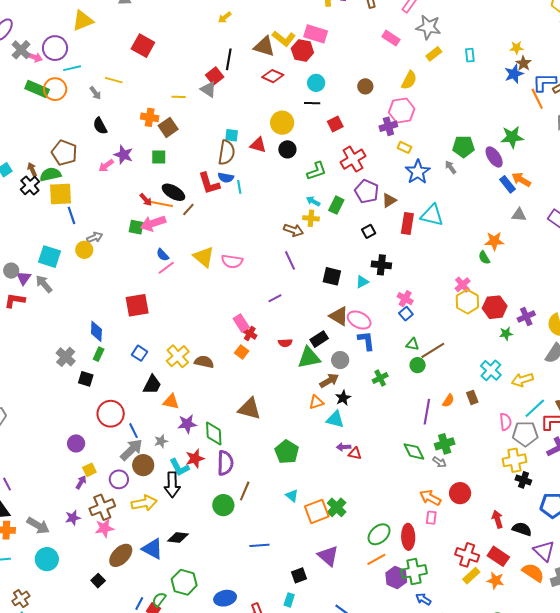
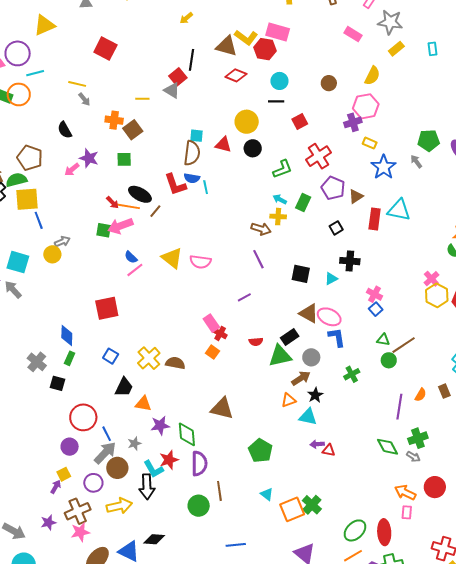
gray arrow: (95, 93) -> (84, 99), moved
purple circle: (76, 443) -> (70, 447), moved
brown line: (245, 491) -> (219, 491), turned -30

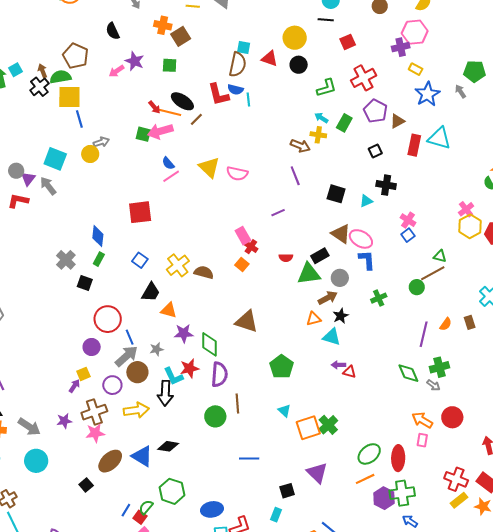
green triangle: (383, 340) -> (440, 256), moved

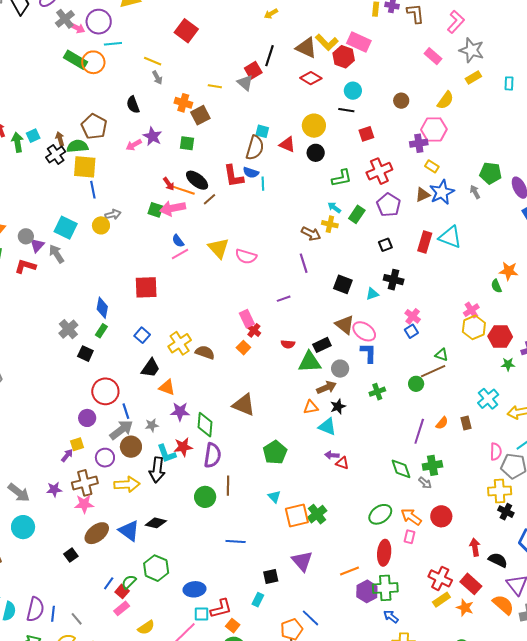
brown triangle: (397, 121) -> (423, 195), moved
green ellipse: (369, 454) -> (380, 514), moved

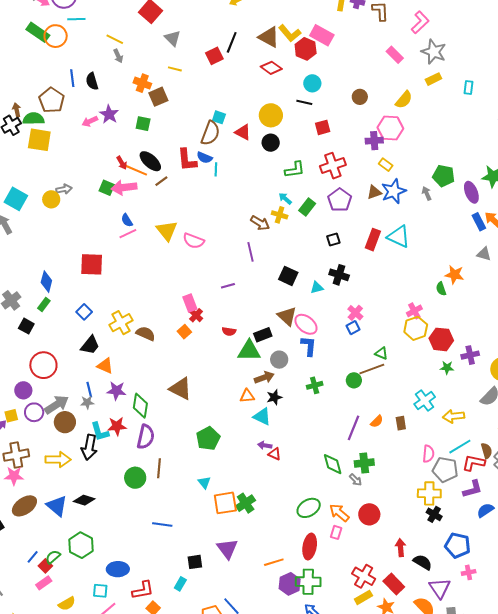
gray triangle: (245, 83) -> (173, 38), moved
blue line: (93, 190) -> (72, 78), moved
blue line: (126, 411) -> (89, 390), moved
purple circle: (105, 458) -> (34, 412), moved
cyan square: (201, 614) -> (100, 591), moved

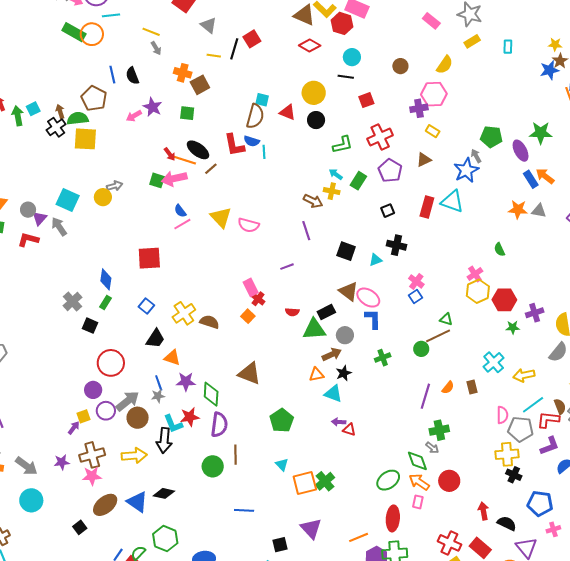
black line: (232, 42) -> (234, 49), moved
blue star: (394, 191) -> (466, 170), moved
orange star: (454, 275) -> (518, 210), moved
green diamond: (333, 464) -> (417, 461), moved

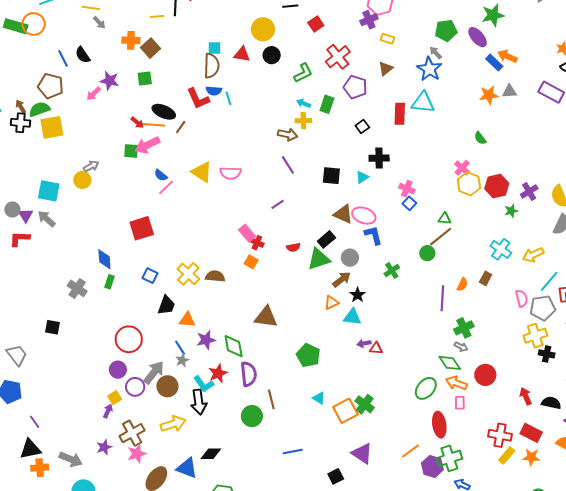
black cross: (56, 127) -> (21, 123), turned -36
black square: (90, 326) -> (53, 327), moved
brown rectangle: (472, 387) -> (486, 278), turned 56

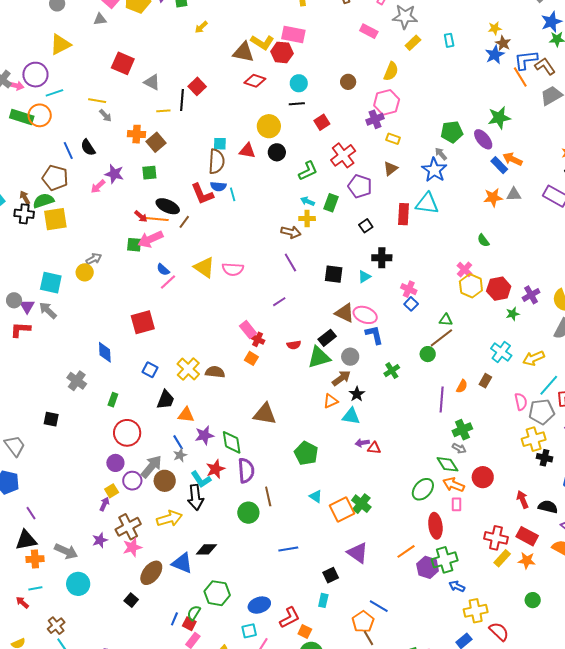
green rectangle: (109, 282) -> (113, 400), moved

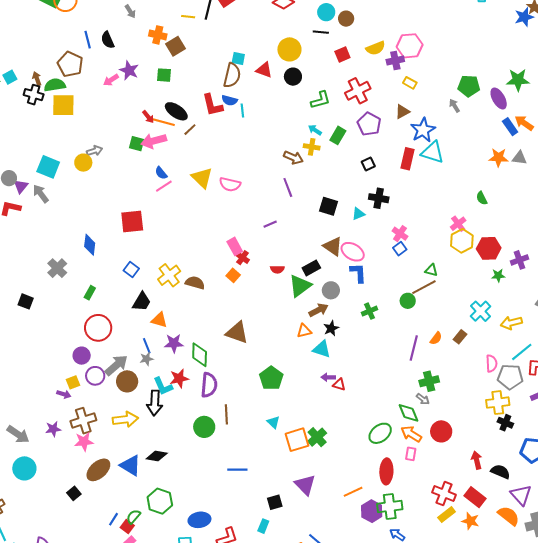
yellow semicircle: (391, 71) -> (376, 48), moved, turned 36
brown circle: (348, 82) -> (346, 19), moved
blue star: (434, 170) -> (423, 130), moved
green triangle: (319, 357) -> (300, 286), turned -30
purple arrow: (104, 504) -> (64, 394), turned 72

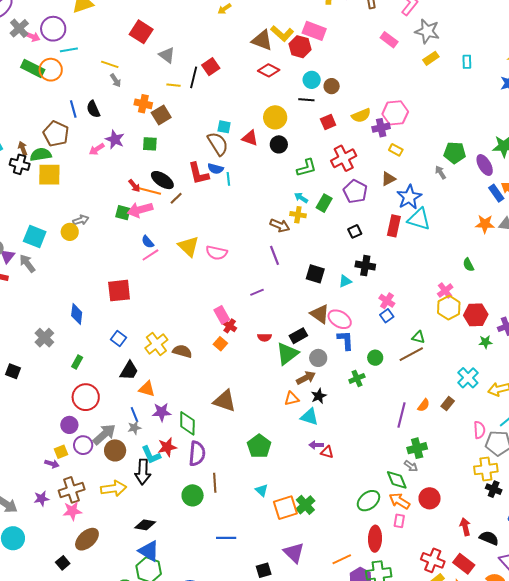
brown semicircle: (232, 75) -> (218, 144), turned -45
green circle: (408, 301) -> (375, 358), moved
blue triangle: (130, 465) -> (149, 551), moved

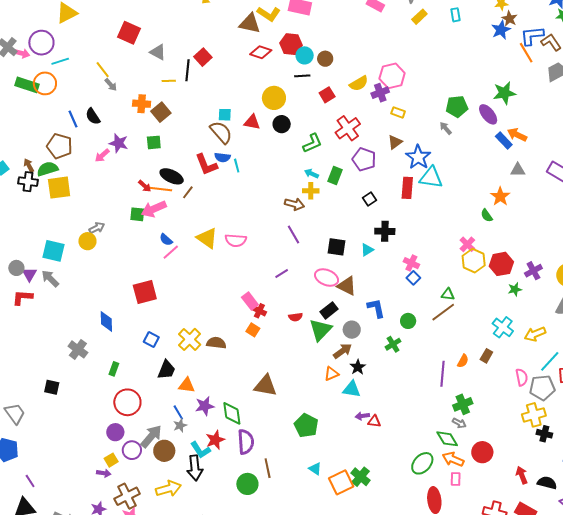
red hexagon: (300, 47) -> (291, 44), moved
yellow line: (110, 64) -> (103, 70), turned 42
orange star: (485, 224) -> (500, 196), moved, turned -30
pink ellipse: (340, 319) -> (327, 277), moved

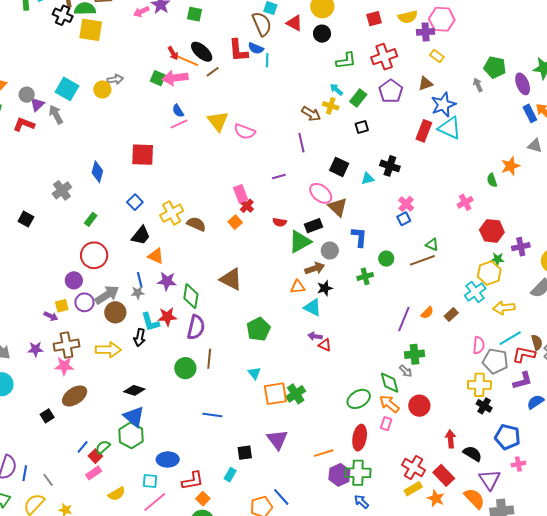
black square: (369, 199) -> (362, 127), moved
yellow hexagon: (474, 261) -> (489, 273), moved
black arrow: (195, 468) -> (140, 338), size x0.7

